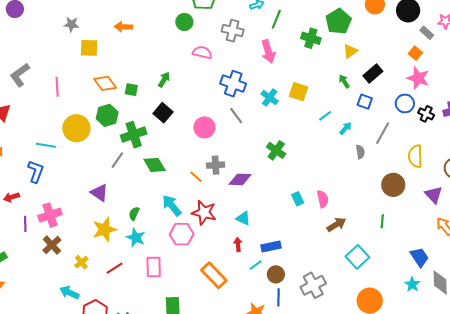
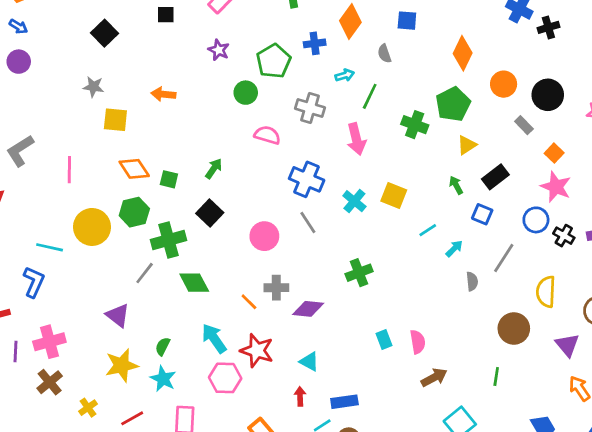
gray rectangle: (427, 33) -> (524, 125), moved
green cross: (276, 150) -> (359, 273), turned 30

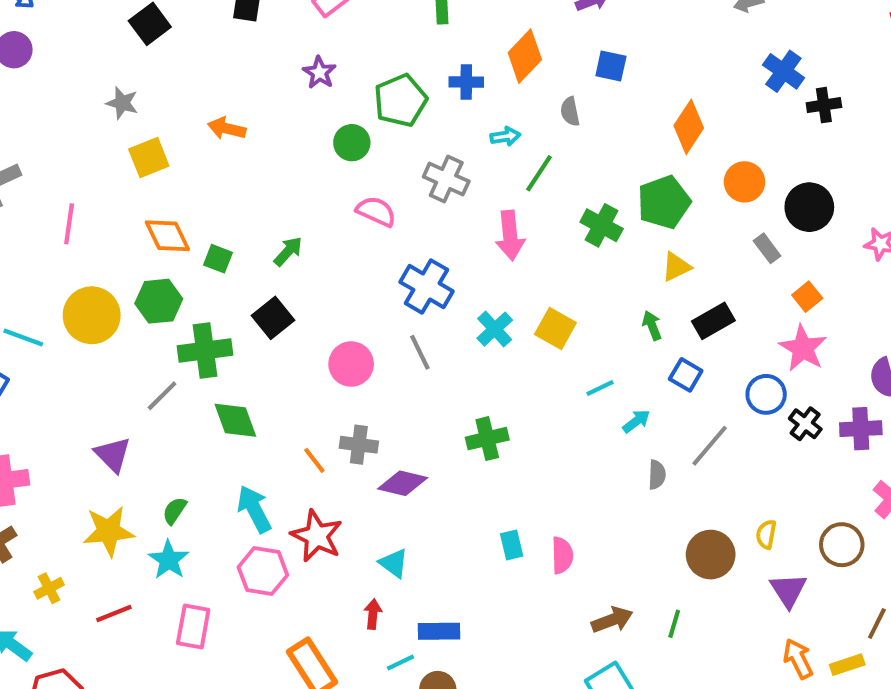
yellow square: (115, 120) -> (149, 157), turned -35
yellow semicircle: (546, 292) -> (766, 534), moved, size x0.6
brown arrow: (434, 377) -> (612, 620), moved

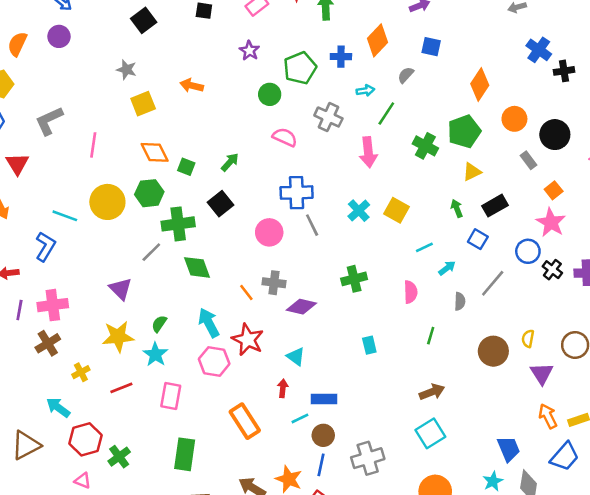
gray semicircle: (570, 112) -> (406, 75), turned 54
blue cross: (426, 287) -> (297, 193), moved, turned -32
pink semicircle: (562, 555) -> (411, 292), moved
green line: (674, 624) -> (431, 336), moved

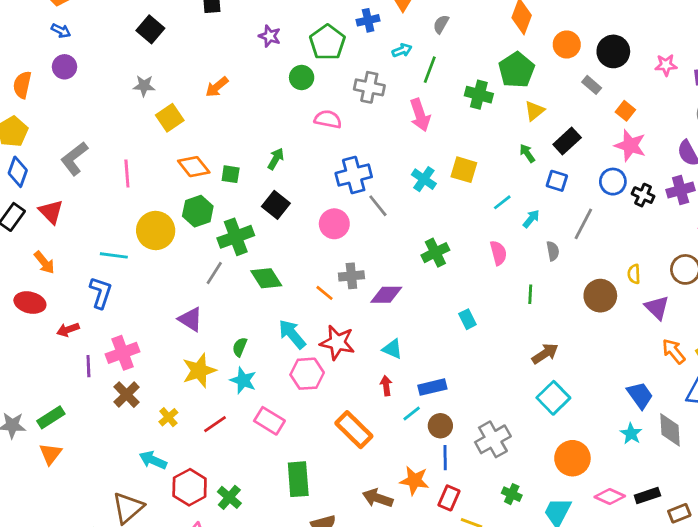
orange arrow: (192, 86) -> (217, 87), turned -40
pink rectangle: (171, 396) -> (269, 421), turned -56

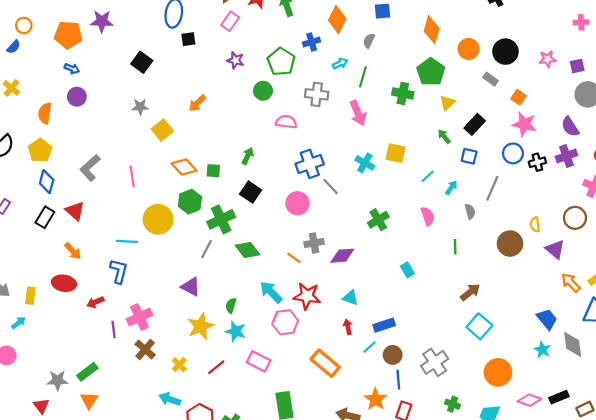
black cross: (643, 195) -> (537, 162), turned -35
orange star: (414, 480) -> (376, 399), turned 30

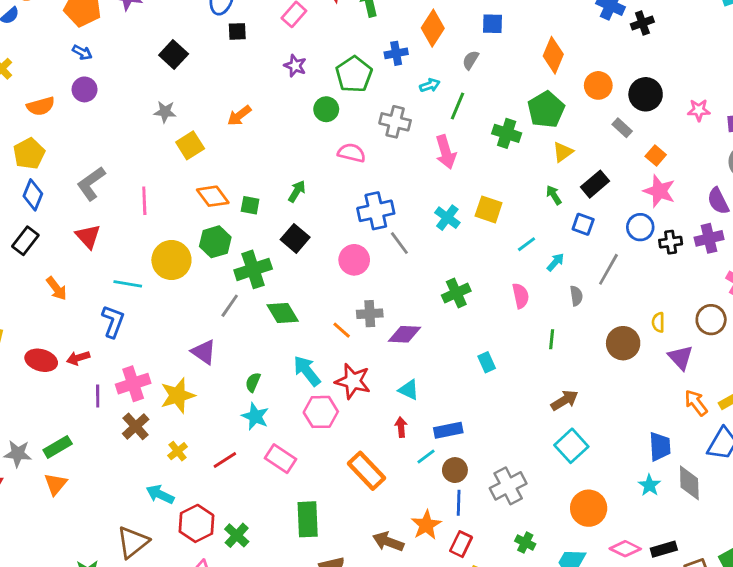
orange semicircle: (45, 113) -> (41, 106), turned -120
red triangle: (75, 211) -> (88, 236), moved
red ellipse: (64, 283) -> (41, 360), moved
blue trapezoid: (547, 319) -> (660, 446), turned 30
yellow star: (201, 326) -> (178, 395), moved

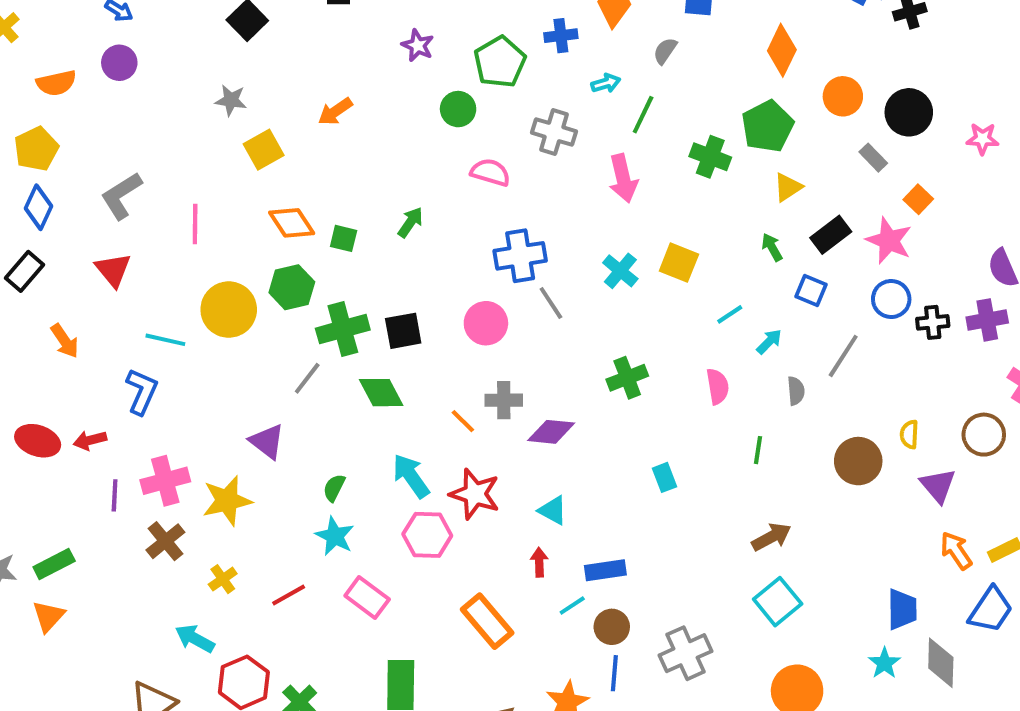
pink star: (659, 191) -> (889, 241), moved
black square: (295, 238) -> (403, 331), moved, turned 36

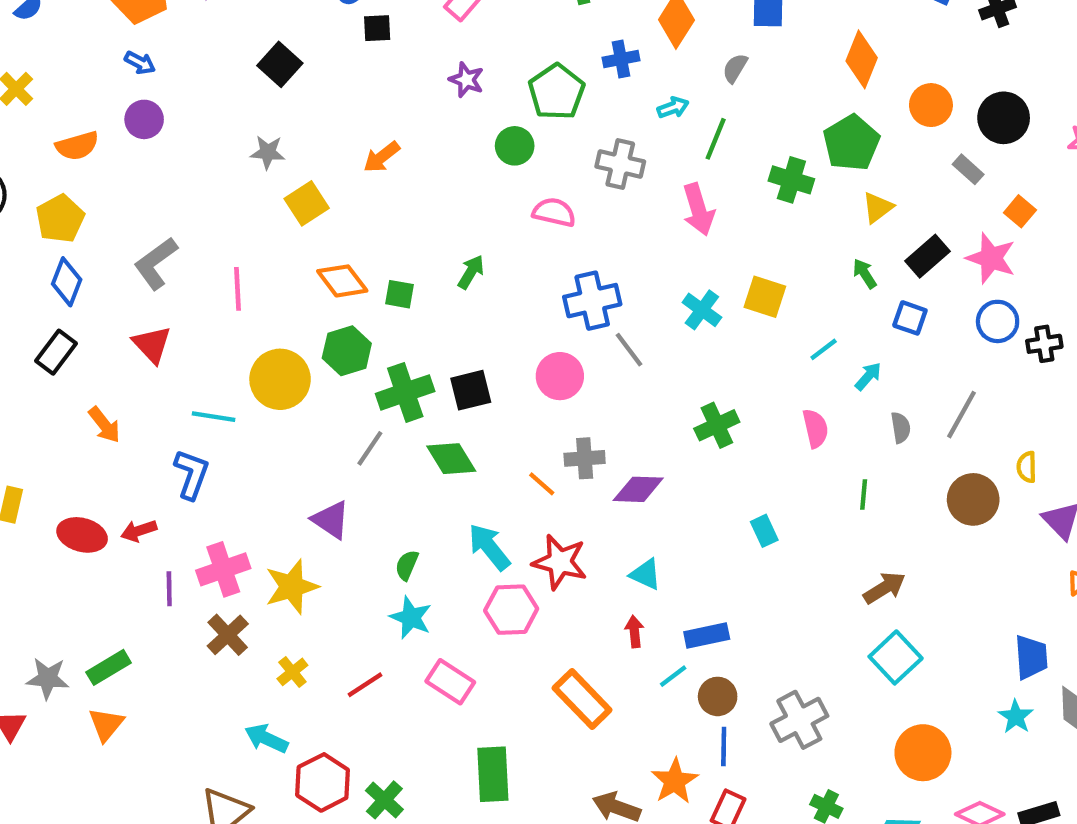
gray line: (843, 356) -> (961, 415), moved

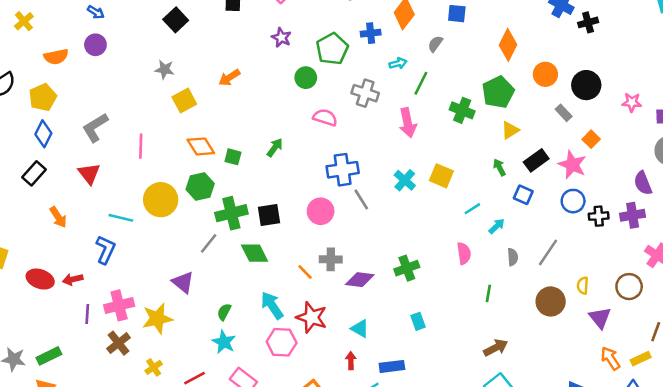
green cross: (717, 425) -> (407, 268), moved
cyan rectangle: (764, 531) -> (418, 321), moved

